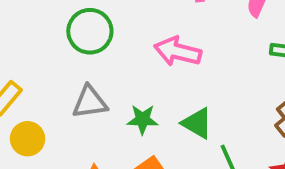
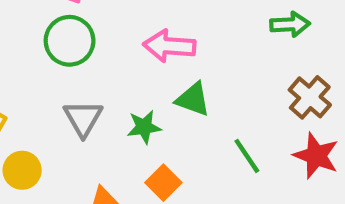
gray triangle: (90, 102) -> (83, 118), turned -42
green triangle: (197, 123) -> (193, 99), moved

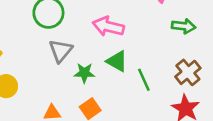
gray triangle: (83, 118) -> (61, 51), moved
green line: (247, 156) -> (144, 80), moved

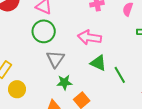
green star: (84, 73) -> (64, 82), moved

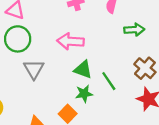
green star: (64, 82) -> (84, 94), moved

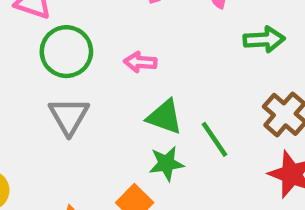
green circle: (18, 39) -> (66, 52), moved
pink arrow: (70, 41) -> (140, 62), size x0.6

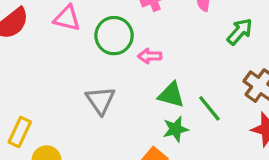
green arrow: (264, 40) -> (240, 32), turned -40
green circle: (66, 52) -> (114, 36), moved

